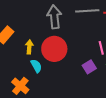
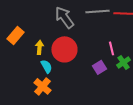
gray arrow: (54, 17) -> (64, 17), turned -30
orange cross: (20, 86) -> (42, 86), moved

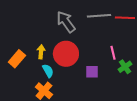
orange rectangle: (15, 35) -> (17, 59), moved
purple square: (99, 67) -> (92, 72), moved, turned 32

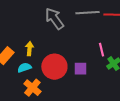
red circle: (66, 54) -> (54, 67), moved
cyan semicircle: (48, 71) -> (24, 68), moved, turned -80

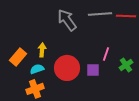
pink line: (101, 50) -> (106, 54), moved, turned 32
orange cross: (32, 88) -> (35, 89), moved, turned 30

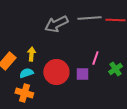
gray arrow: (67, 20) -> (56, 24), turned -80
orange cross: (35, 89) -> (24, 93), turned 36

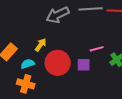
yellow arrow: (31, 54) -> (41, 45), moved, turned 32
pink line: (95, 58) -> (97, 49), turned 56

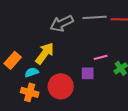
yellow arrow: (41, 45) -> (45, 53), size x1.6
red circle: (58, 63) -> (61, 86), moved

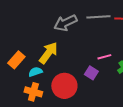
purple square: (88, 73) -> (91, 73), turned 32

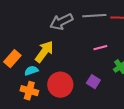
pink line: (104, 57) -> (100, 48), moved
purple square: (91, 73) -> (93, 82), moved

